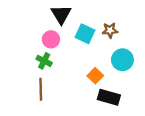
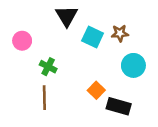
pink circle: (51, 39) -> (22, 41), moved
orange square: (95, 76) -> (96, 90), moved

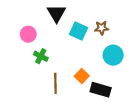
pink circle: (22, 41) -> (28, 34), moved
brown line: (44, 98) -> (55, 83), moved

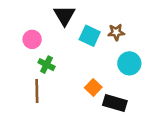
brown line: (55, 83) -> (37, 91), moved

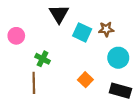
pink circle: (32, 39) -> (16, 36), moved
black rectangle: (115, 103) -> (120, 91), moved

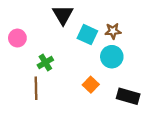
cyan circle: (118, 58) -> (112, 57), moved
green cross: (43, 59) -> (45, 62), turned 32

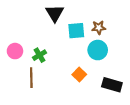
cyan square: (87, 35) -> (76, 31), turned -30
pink circle: (17, 38) -> (15, 51), moved

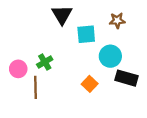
brown star: (99, 28) -> (117, 20), moved
pink circle: (15, 51) -> (18, 69), moved
black rectangle: (112, 85) -> (126, 78), moved

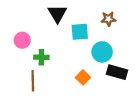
green cross: (45, 62) -> (41, 57), turned 32
pink circle: (18, 69) -> (22, 40), moved

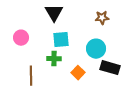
cyan square: (80, 32) -> (61, 40), moved
green cross: (41, 57) -> (54, 59), moved

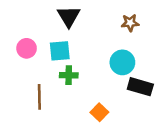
cyan square: (61, 40) -> (60, 51), moved
orange square: (78, 73) -> (99, 112), moved

